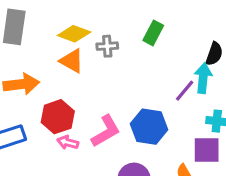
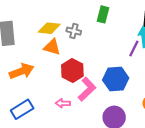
gray cross: (107, 46) -> (74, 31), turned 32
red hexagon: (58, 117) -> (72, 70), moved

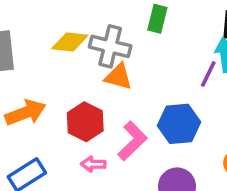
gray cross: (74, 31) -> (110, 46), size x1.6
orange triangle: (52, 47) -> (119, 77), moved
red hexagon: (72, 70) -> (85, 122), moved

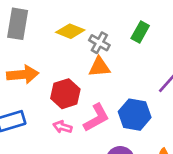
gray cross: (110, 46) -> (99, 43), size x0.7
orange triangle: (119, 77) -> (99, 67), turned -35

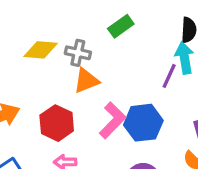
green rectangle: (140, 32) -> (121, 26), turned 42
pink L-shape: (96, 118) -> (113, 120), moved

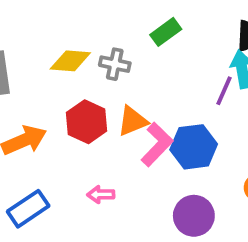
orange triangle: (86, 81) -> (132, 121), moved
red hexagon: (57, 123) -> (87, 122), moved

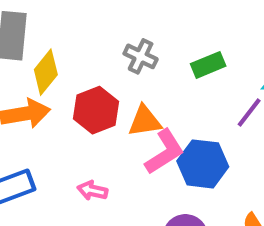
green rectangle: (166, 32) -> (208, 65), moved
yellow diamond: (70, 61) -> (46, 72), moved, turned -69

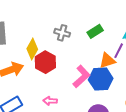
yellow diamond: (46, 72) -> (32, 49), moved
orange triangle: (145, 121) -> (107, 61), moved

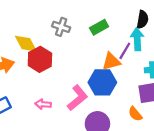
yellow diamond: (32, 49) -> (26, 44), turned -60
pink L-shape: (81, 76) -> (77, 98), moved

